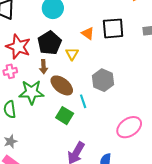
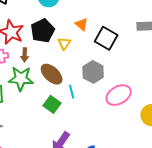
black square: (113, 28) -> (106, 38), moved, turned 30
brown arrow: (43, 67) -> (25, 55), moved
pink ellipse: (129, 127) -> (119, 95), moved

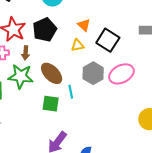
yellow triangle: (64, 43) -> (78, 45), moved, turned 40
pink ellipse: (119, 95) -> (121, 74), moved
green square: (52, 104) -> (51, 104), turned -30

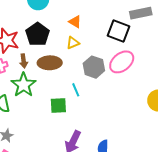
black square: (108, 40) -> (118, 31), moved
brown ellipse: (52, 73) -> (50, 63), moved, turned -35
green star: (21, 76) -> (24, 85), turned -30

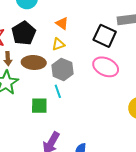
pink ellipse: (122, 62) -> (106, 67), turned 60
gray hexagon: (94, 67) -> (63, 69), moved

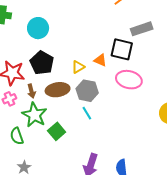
orange triangle: (62, 23) -> (100, 60), moved
green square: (39, 106) -> (57, 131), moved, turned -30

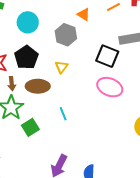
orange triangle: (100, 60) -> (84, 14), moved
yellow triangle: (78, 67) -> (61, 67), turned -32
gray hexagon: (87, 91) -> (66, 35), moved

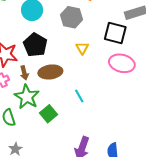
yellow triangle: (61, 67) -> (82, 48), moved

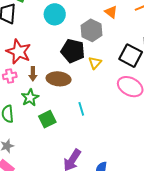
black pentagon: (35, 45) -> (73, 51), moved, turned -30
green star: (27, 97) -> (30, 98), size x0.7

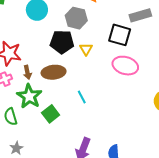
green star: (30, 98) -> (29, 96), size x1.4

